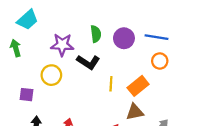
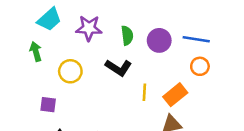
purple star: (62, 45) -> (89, 28), moved
yellow circle: (51, 75) -> (70, 71), moved

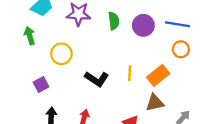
black L-shape: (118, 68) -> (97, 79), moved
purple square: (48, 105) -> (41, 85), turned -35

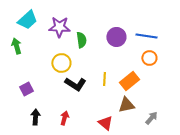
green semicircle: (114, 21) -> (81, 40), moved
yellow circle: (61, 54) -> (61, 63), moved

